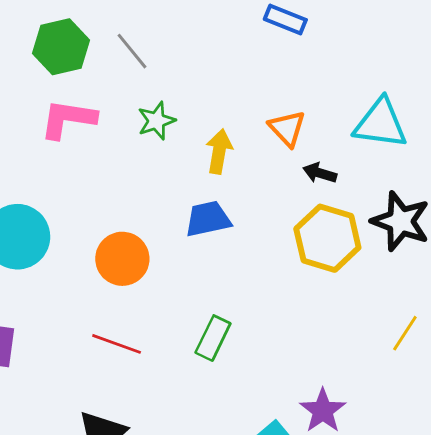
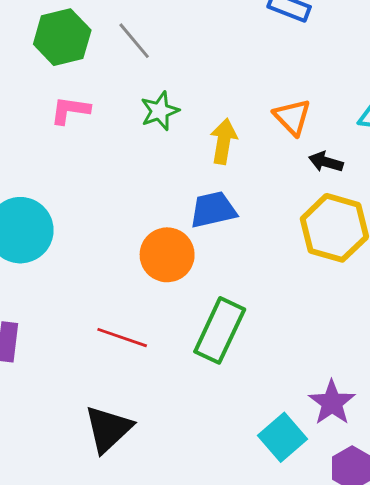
pink L-shape: (68, 119) -> (70, 110), size x0.7
orange circle: (122, 259) -> (167, 255), moved
green rectangle: (213, 338) -> (220, 330), size x1.4

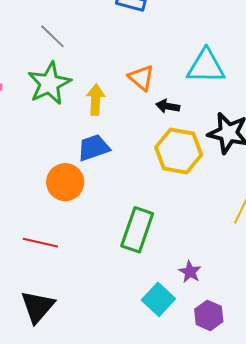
gray line: (134, 41) -> (52, 36), moved
green star: (160, 111) -> (49, 83), size x1.6
green rectangle: (220, 330) -> (137, 230), moved
purple star: (332, 403) -> (190, 272), size x0.7

